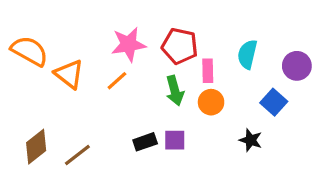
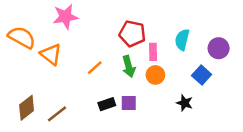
pink star: (129, 44) -> (65, 17), moved
orange line: (117, 81) -> (95, 68), moved

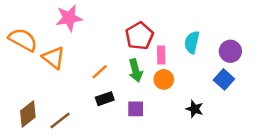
red pentagon: (132, 34) -> (139, 36), turned 30
blue square: (202, 75) -> (224, 79), moved
black rectangle: (107, 104) -> (105, 99), moved

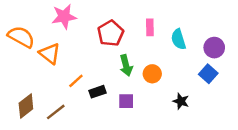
red pentagon: (139, 36) -> (111, 33), moved
cyan semicircle: (192, 42) -> (178, 39), turned -30
pink rectangle: (161, 55) -> (150, 27), moved
orange line: (100, 72) -> (76, 81), moved

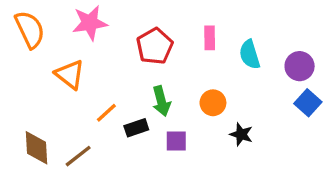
orange semicircle: (21, 37) -> (30, 30), moved, turned 36
green arrow: (126, 65) -> (161, 101), moved
blue square: (208, 74) -> (308, 103), moved
black star: (181, 101) -> (241, 134), moved
brown diamond: (26, 106) -> (36, 148), turned -55

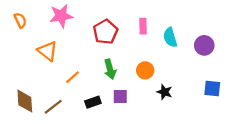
orange semicircle: (30, 30) -> (20, 20), size x0.6
blue square: (308, 103) -> (212, 89), moved, turned -36
black rectangle: (136, 128) -> (93, 102), moved

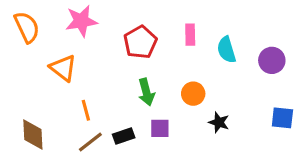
orange semicircle: (20, 20) -> (27, 27), size x1.5
orange line: (72, 77) -> (86, 110), moved, turned -63
brown line: (53, 107) -> (90, 142), moved

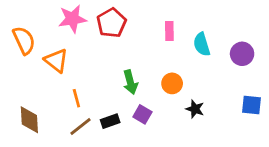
orange semicircle: (27, 27) -> (24, 40), moved
red pentagon: (140, 42) -> (111, 23), moved
purple square: (160, 128) -> (142, 114), turned 30

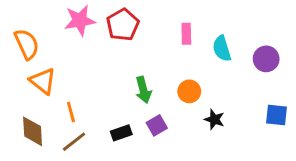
orange triangle: (56, 61) -> (43, 81), moved
orange line: (76, 98) -> (71, 112), moved
purple square: (142, 114) -> (157, 125), turned 30
brown line: (81, 126) -> (74, 142), moved

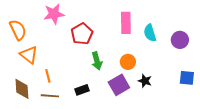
red pentagon: (123, 25) -> (82, 34), moved
pink rectangle: (186, 34) -> (126, 23), size x1.5
purple square: (157, 125) -> (119, 85), moved, size x1.5
brown line: (74, 142) -> (50, 96), turned 42

